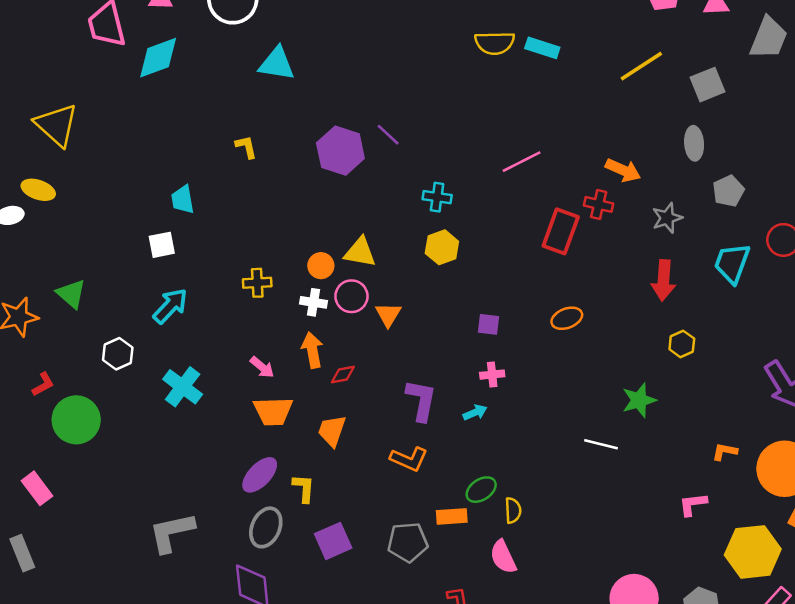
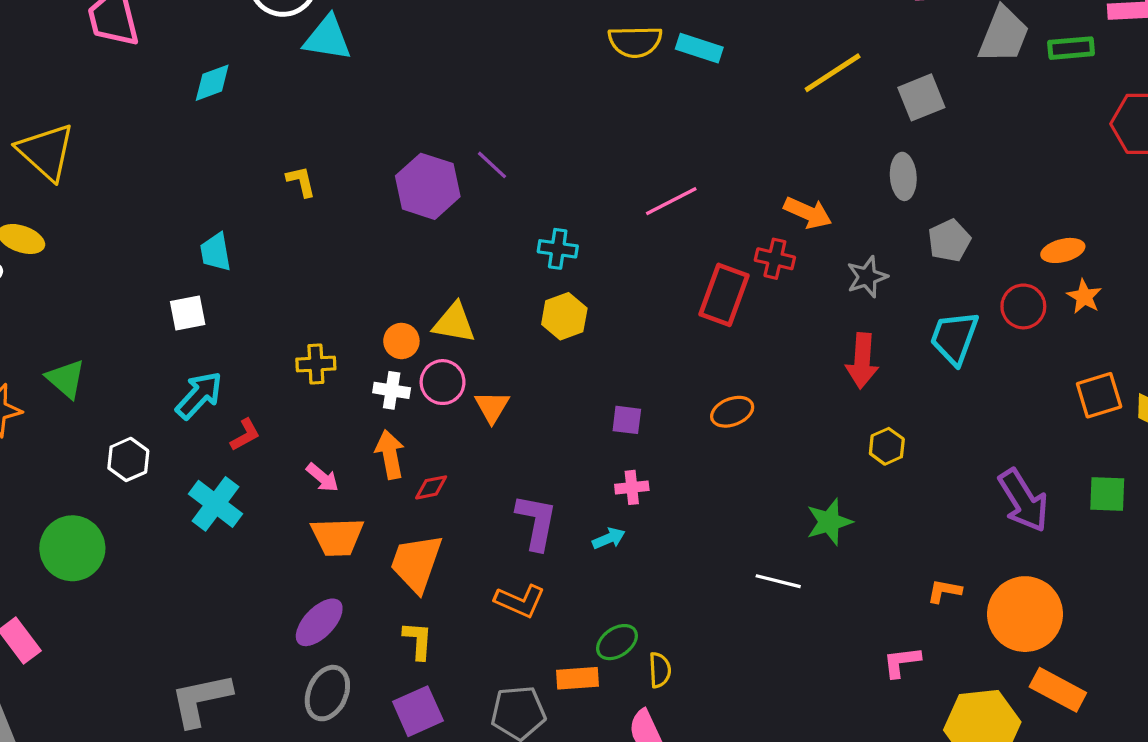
cyan diamond: (158, 58) -> (212, 83), moved, size x0.7
cyan triangle: (277, 64) -> (327, 38), moved
red L-shape: (43, 384) -> (245, 435), moved
orange trapezoid: (332, 431) -> (416, 563), size x1.4
yellow L-shape: (304, 488) -> (418, 640), moved

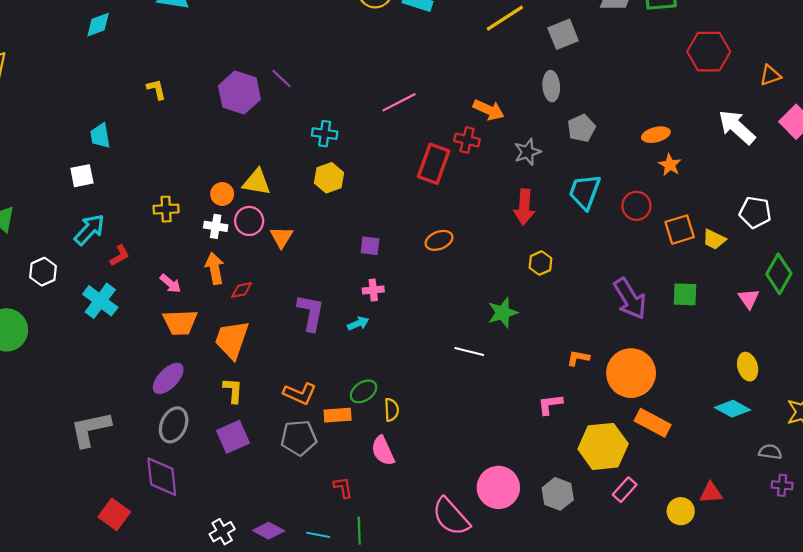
red circle: (1023, 306) -> (636, 206), moved
orange L-shape: (520, 601) -> (300, 394), moved

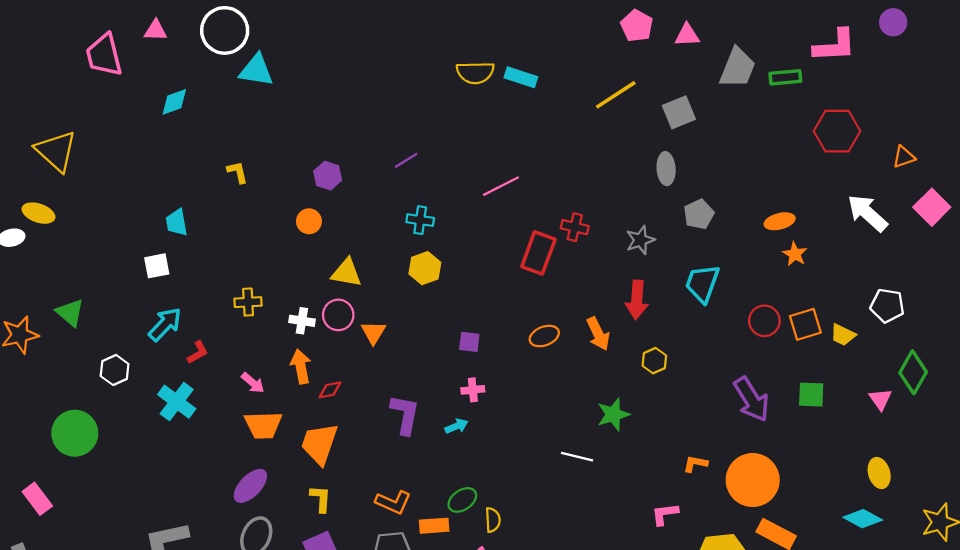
purple line: (281, 79) -> (406, 160), moved, turned -75
purple hexagon: (239, 93) -> (328, 176), size x0.6
orange arrow: (489, 110) -> (598, 334), moved, turned 40
orange circle: (222, 194) -> (309, 221), moved
red circle: (636, 206) -> (764, 321), moved

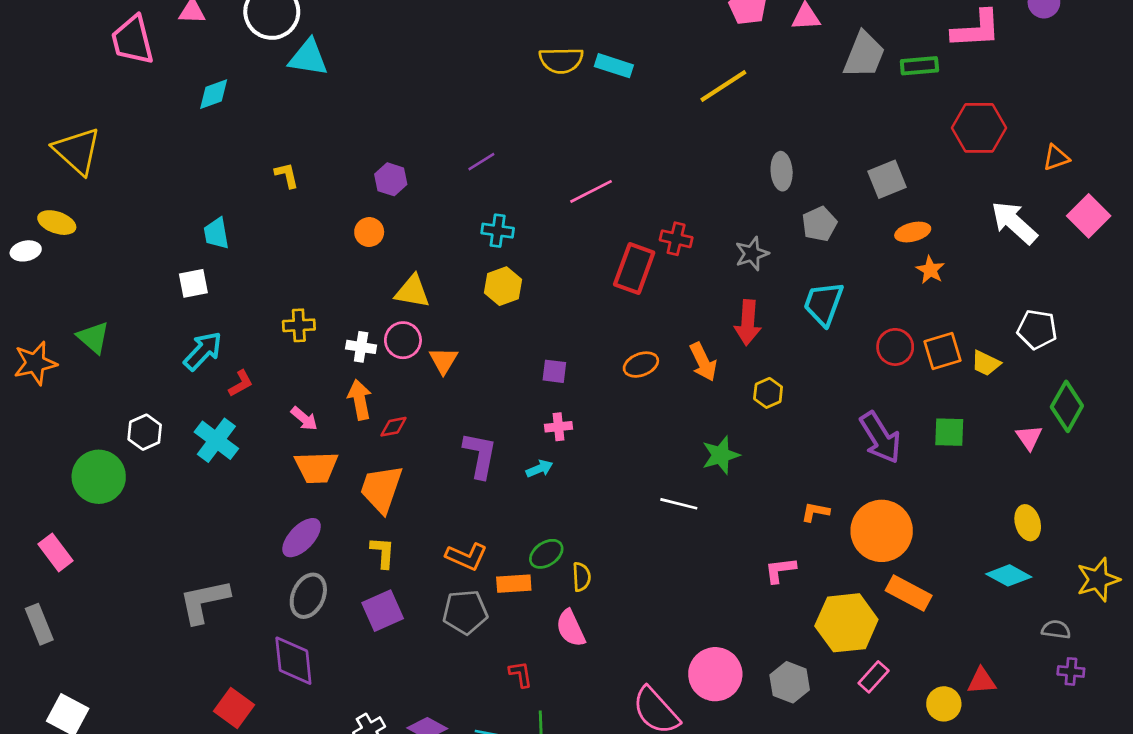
gray square: (679, 112) -> (887, 179), moved
white hexagon: (115, 370) -> (145, 432), moved

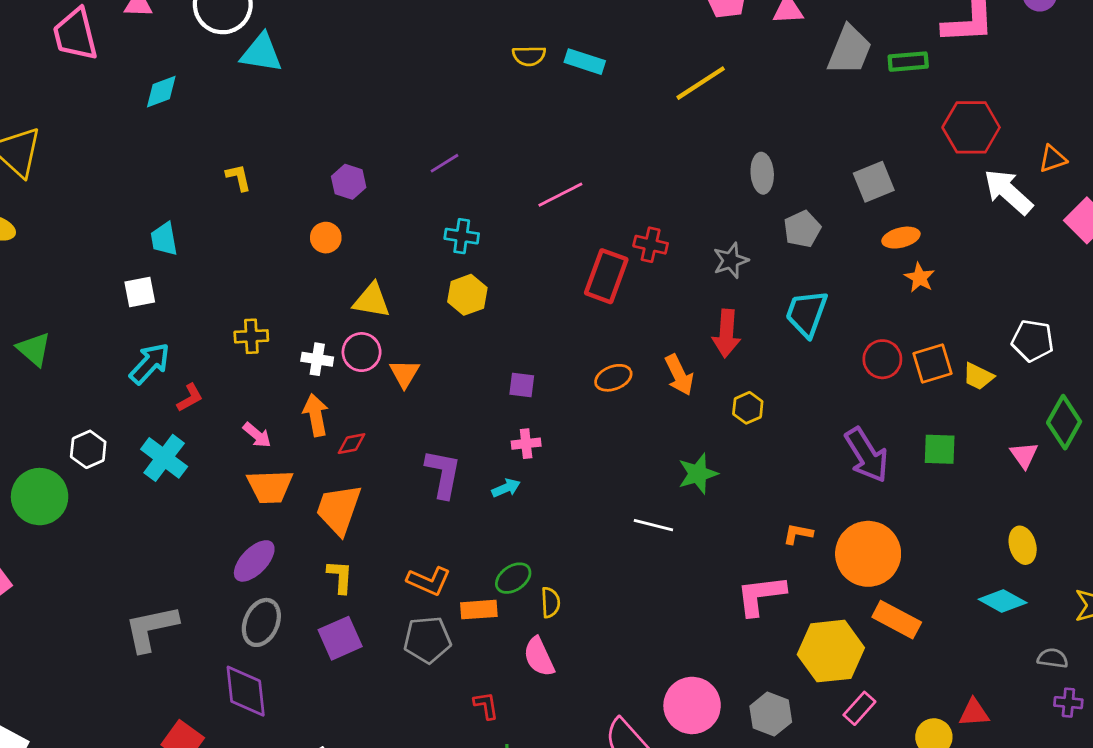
yellow semicircle: (561, 60) -> (529, 56), size x0.7
white arrow: (1014, 223) -> (1008, 192), moved
pink L-shape: (780, 570) -> (761, 595), size x1.5

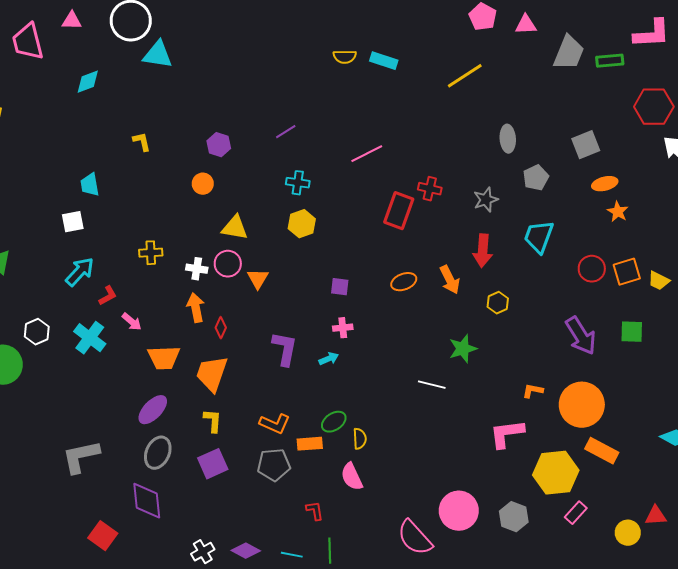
pink arrow: (257, 435) -> (132, 322), moved
red diamond: (352, 444) -> (221, 328), turned -55

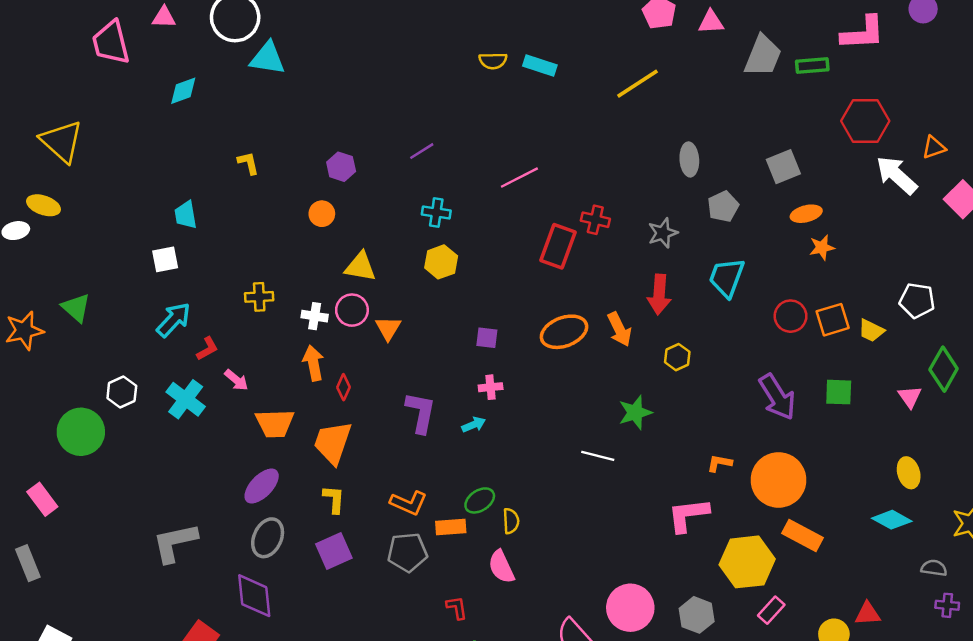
orange star: (618, 212) -> (822, 247), turned 30
orange ellipse: (404, 282) -> (564, 332), size x1.5

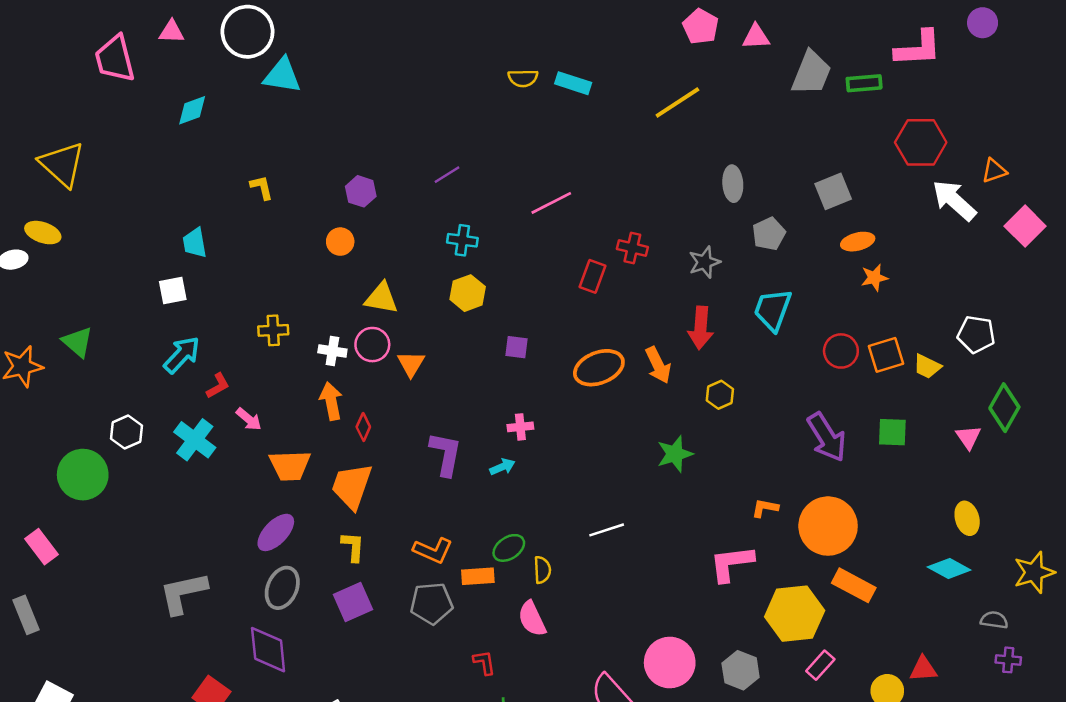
red rectangle: (558, 246) -> (592, 276), size x0.7
purple square: (487, 338) -> (517, 347), moved
white line: (598, 456) -> (607, 530), moved, turned -32

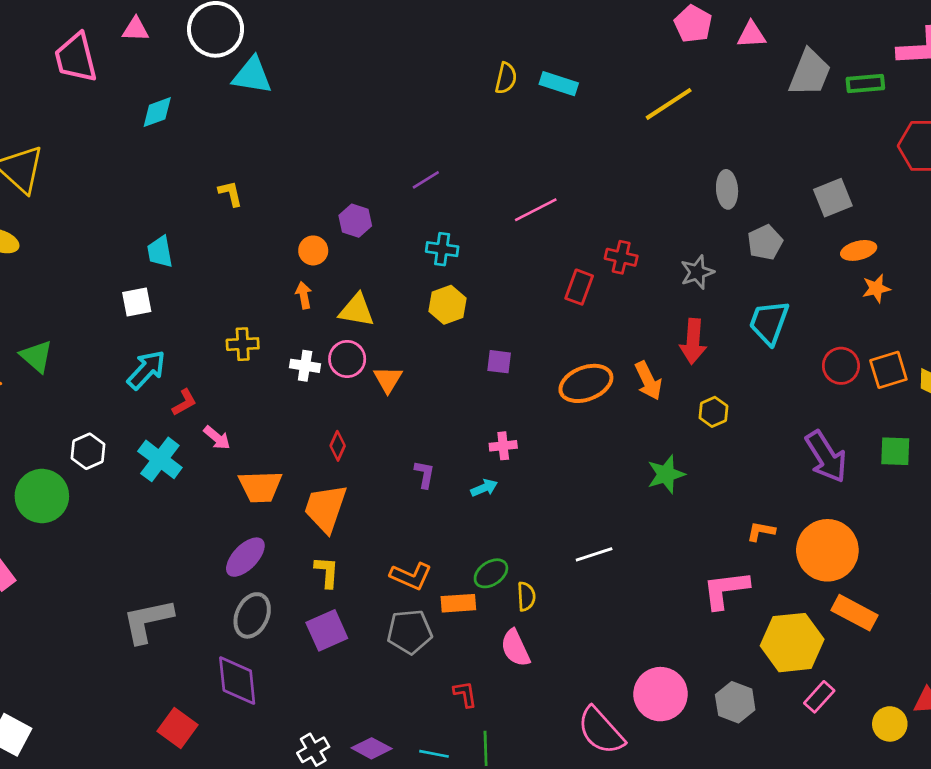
yellow semicircle: (523, 78) -> (506, 78), turned -76
purple hexagon: (361, 191) -> (355, 221), moved
orange arrow: (331, 401) -> (304, 295), moved, size x0.7
purple L-shape: (446, 454) -> (424, 474), size x0.6

